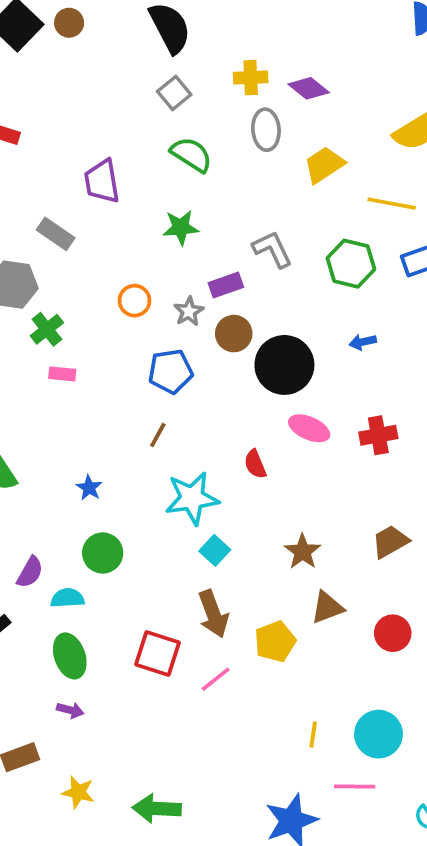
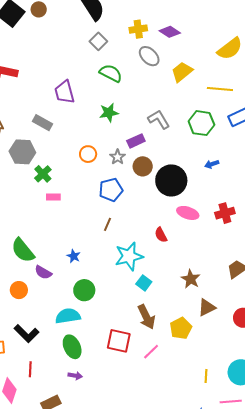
gray ellipse: (266, 130) -> (149, 56), turned -35
purple semicircle: (30, 572) -> (43, 272), moved, turned 96
cyan semicircle: (67, 598) -> (68, 316), size x1.4

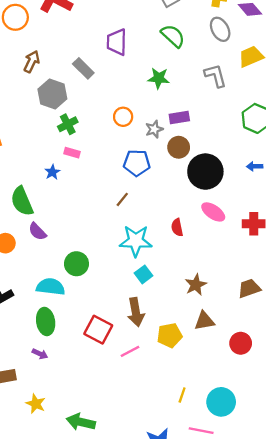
gray L-shape: (159, 119) -> (215, 76), moved
blue star: (74, 256) -> (52, 172), moved

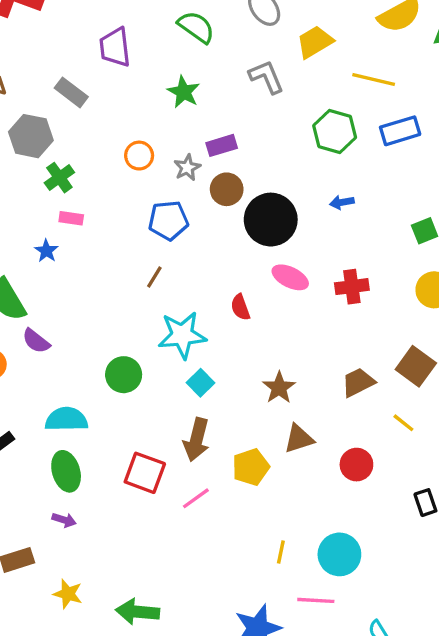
green star: (159, 78) -> (184, 92), turned 30
green circle: (76, 264) -> (124, 375), moved
brown arrow: (136, 312) -> (196, 440), turned 32

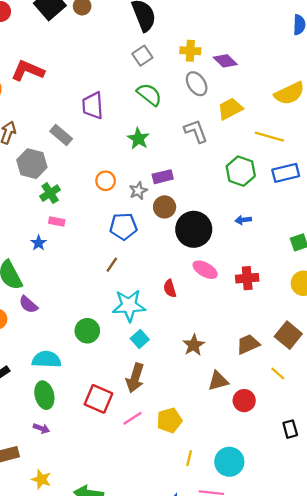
brown triangle: (299, 439) -> (218, 381), moved
yellow pentagon: (251, 467) -> (169, 420), moved

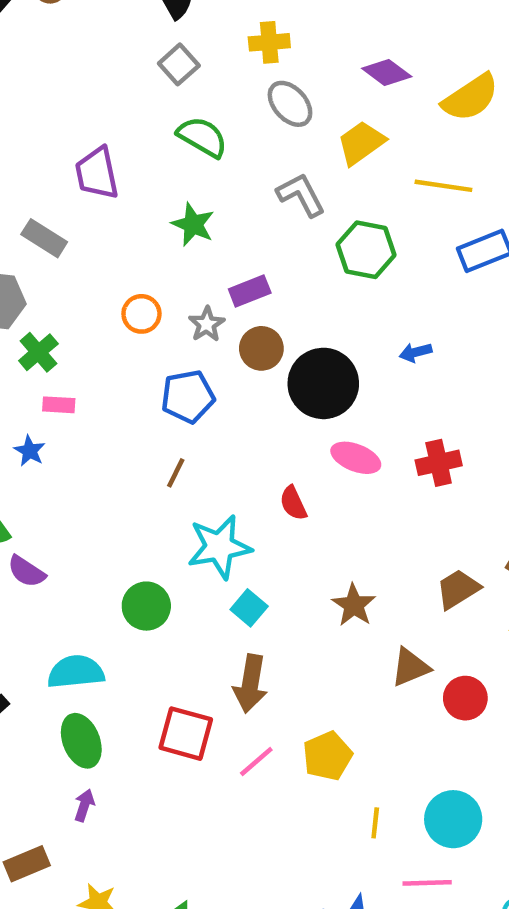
purple diamond: (225, 61) -> (387, 72), moved
green hexagon: (241, 171) -> (366, 250), moved
purple arrow: (41, 428) -> (84, 805), turned -84

